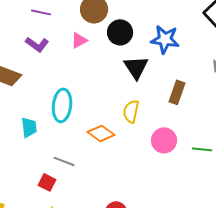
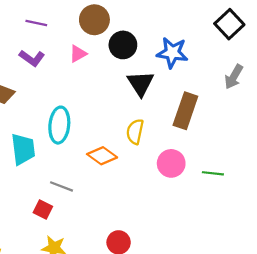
brown rectangle: (177, 92) -> (185, 111), size x1.4
cyan trapezoid: (29, 127) -> (23, 149), size x1.4

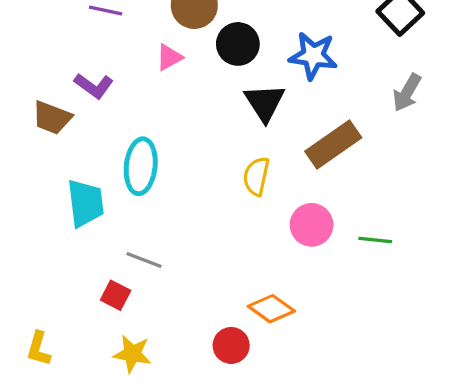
purple L-shape: (32, 58) -> (94, 86), moved
brown rectangle: (185, 111) -> (333, 144), turned 36
orange diamond: (102, 156) -> (271, 309), moved

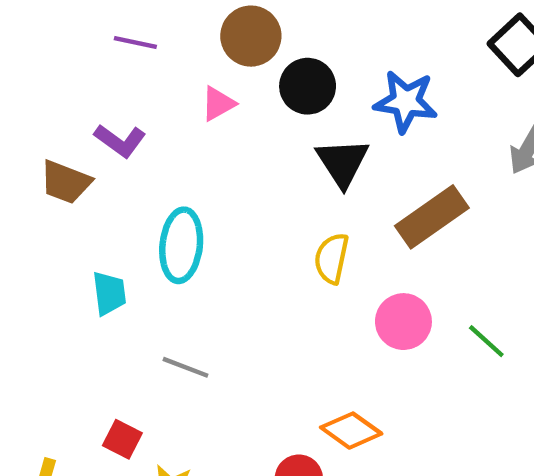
cyan trapezoid: (85, 203) -> (109, 293), size x0.7
green line: (375, 240) -> (486, 341), turned 36
red square: (116, 295) -> (122, 439), moved

